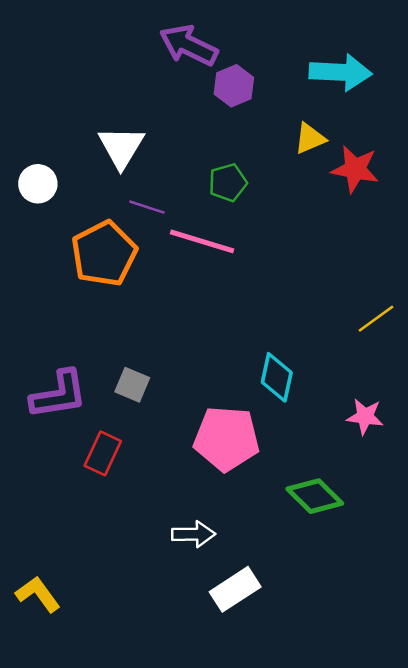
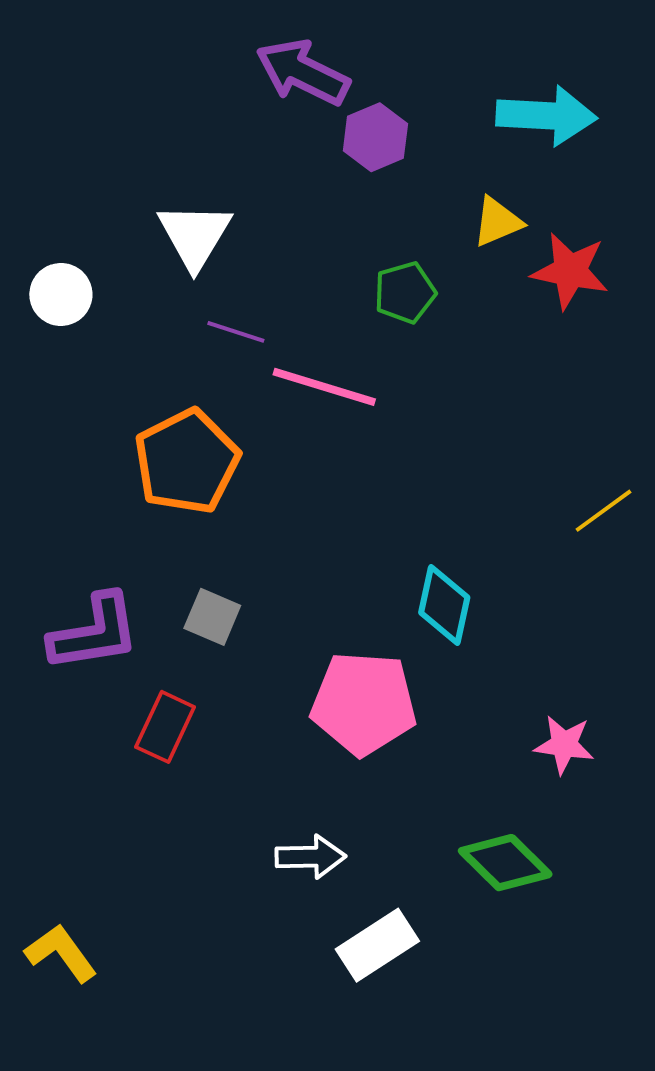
green pentagon: (228, 183) -> (405, 293), moved
orange pentagon: (104, 254) -> (187, 462), moved
pink star: (365, 417) -> (564, 745), moved
green diamond: (315, 496) -> (505, 863), moved

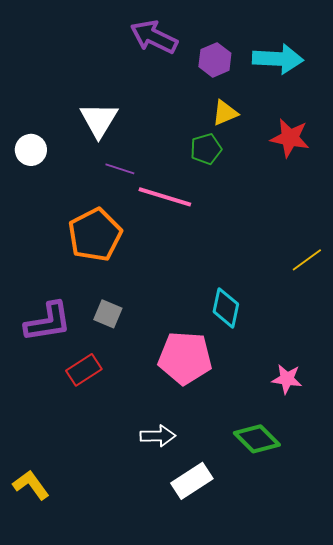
purple hexagon: (375, 137) -> (215, 60), moved
yellow triangle: (497, 222) -> (225, 113), moved
red rectangle: (165, 727) -> (84, 370), turned 32

